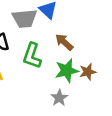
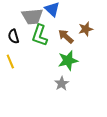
green L-shape: (32, 56) -> (40, 35), moved
brown star: (88, 72) -> (86, 29), moved

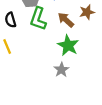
green star: (68, 60) -> (68, 45), turned -30

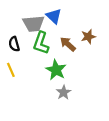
green star: (68, 45) -> (56, 70), moved

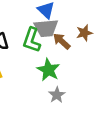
gray trapezoid: (33, 24) -> (46, 28), moved

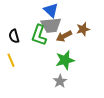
brown arrow: (62, 41) -> (64, 36), turned -70
green star: (48, 70) -> (65, 60), moved, turned 30

